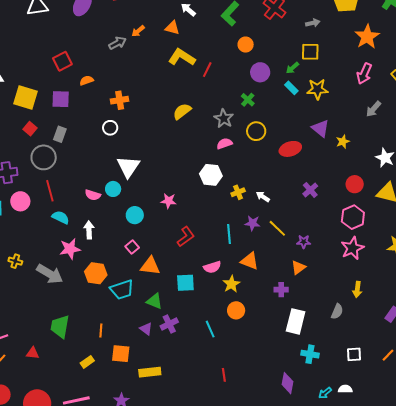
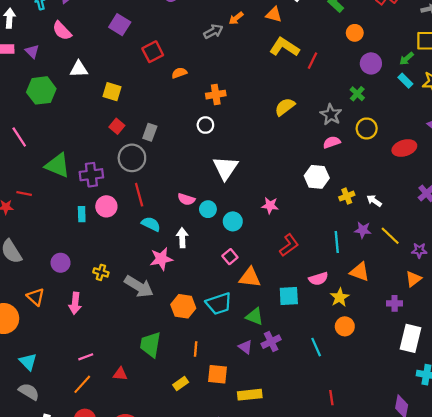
yellow square: (26, 97) -> (112, 92), size x0.7
purple square: (61, 99) -> (120, 25), moved, turned 30
cyan circle: (113, 189) -> (208, 209), moved
orange hexagon: (96, 273) -> (183, 306), moved

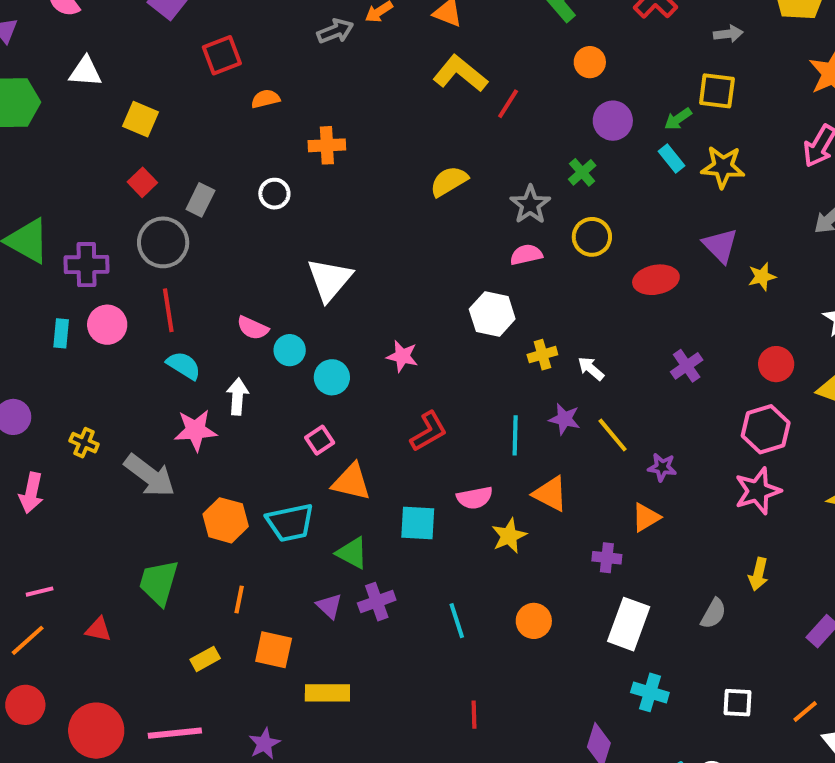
white circle: (205, 125) -> (274, 194), moved
orange circle: (345, 326) -> (534, 621), moved

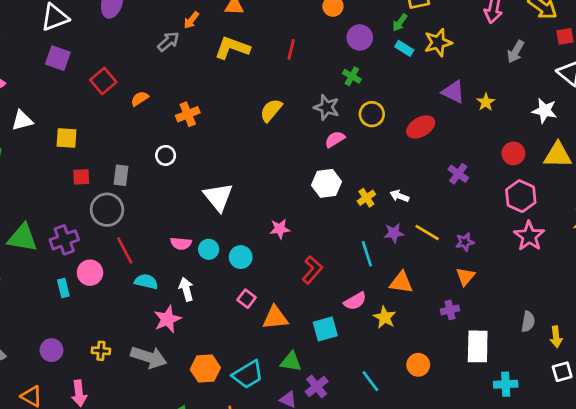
yellow L-shape: (460, 74) -> (232, 48), moved
red square: (142, 182) -> (81, 177), turned -30
cyan trapezoid: (290, 523) -> (248, 375), moved
yellow arrow: (758, 574) -> (556, 337), moved

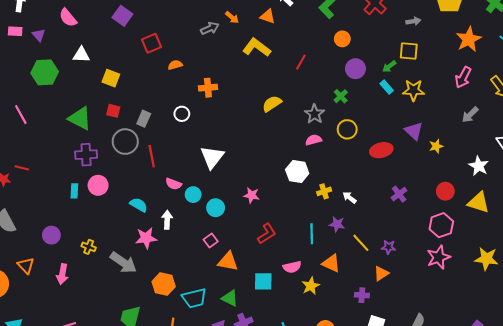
orange arrow: (191, 20) -> (232, 17), turned -104
yellow line: (427, 233) -> (361, 243), moved
green triangle: (23, 238) -> (80, 118), moved
red line: (125, 251) -> (152, 156), moved

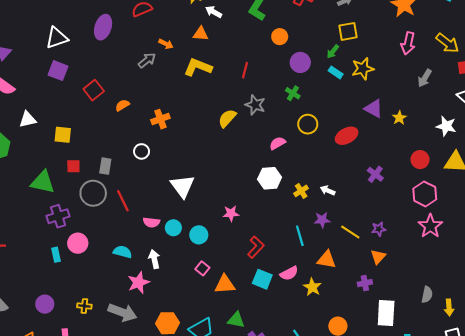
gray star: (315, 114) -> (255, 105), moved
cyan square: (263, 281) -> (262, 279), moved, turned 36

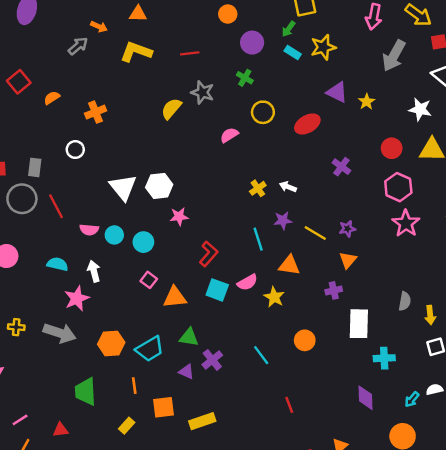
red line: (245, 70) -> (190, 53), turned 70
gray arrow: (425, 78) -> (394, 56), size x1.5
white hexagon: (270, 178) -> (159, 186), moved

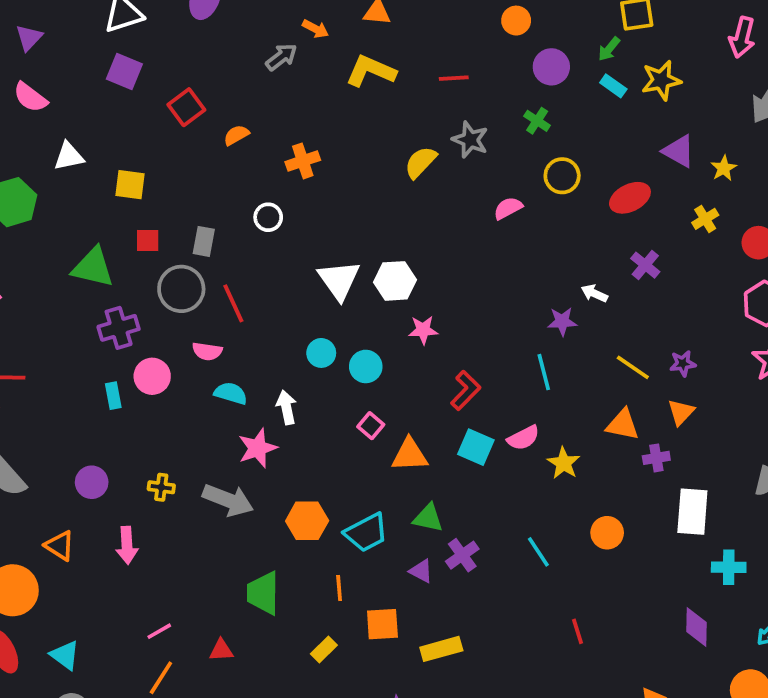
purple cross: (341, 167) -> (645, 265), moved
yellow cross: (258, 188) -> (705, 219), moved
purple star: (283, 220) -> (562, 321), moved
pink semicircle: (89, 230) -> (207, 351), moved
orange triangle: (289, 265) -> (623, 425), moved

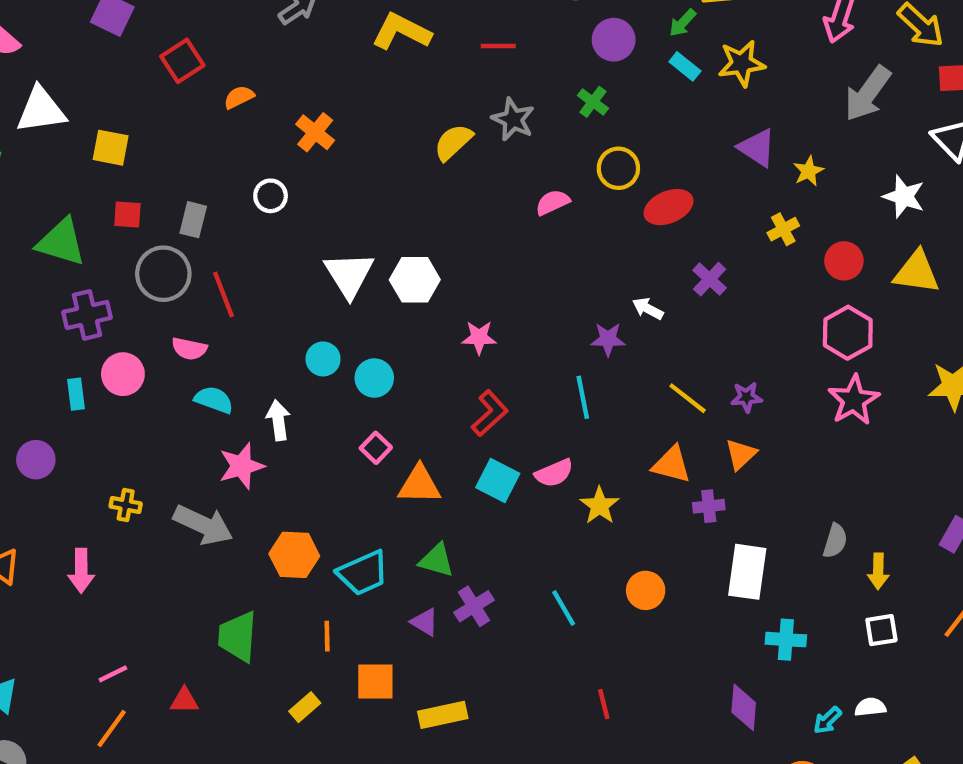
white triangle: (69, 156) -> (41, 110), size x1.4
orange cross: (303, 161) -> (315, 132), turned -36
red ellipse: (630, 198) -> (669, 207), moved
pink star: (423, 330) -> (479, 337), moved
purple circle: (92, 482) -> (36, 460), moved

